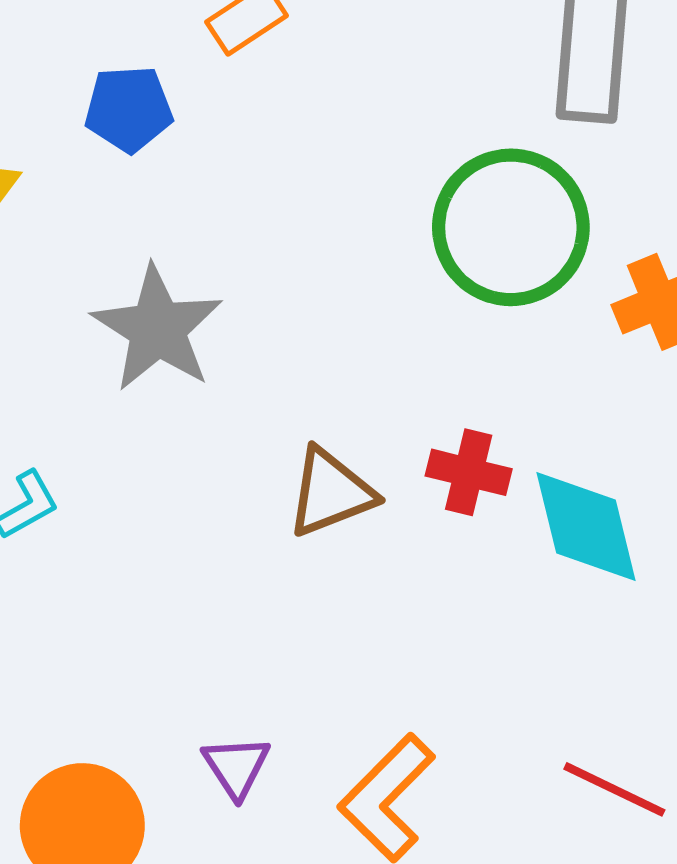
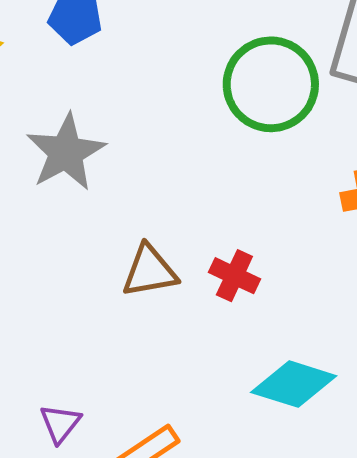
green circle: (511, 227) -> (271, 84), moved
cyan diamond: (586, 527) -> (294, 384), moved, turned -70

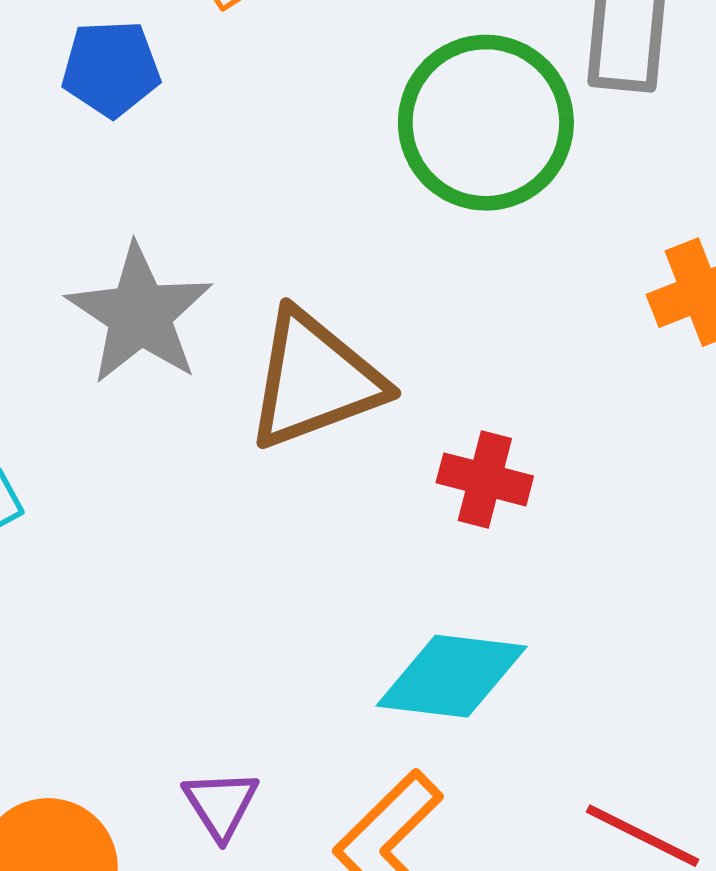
brown triangle: (150, 271) -> (315, 380), moved, size x1.4
cyan diamond: (294, 384) -> (452, 676), moved

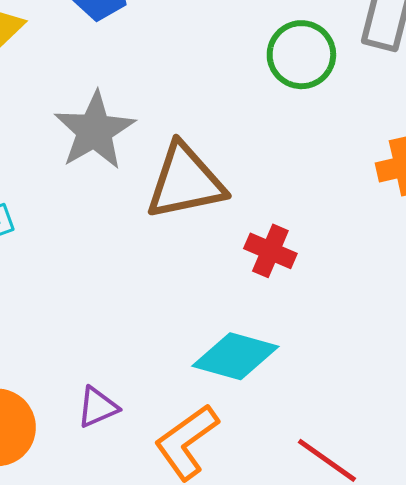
green circle: (486, 123) -> (301, 55), size x0.7
purple triangle: (221, 804) -> (97, 407), turned 30

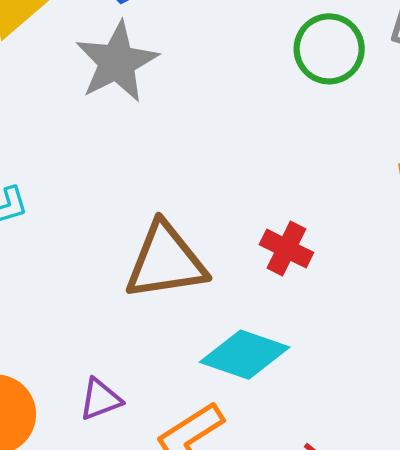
gray star: (95, 131) -> (117, 62), moved
brown triangle: (185, 182) -> (166, 261), moved

